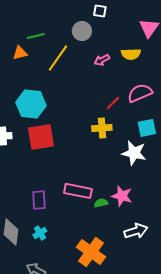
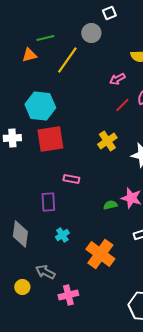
white square: (100, 11) -> (109, 13), turned -32
pink arrow: (102, 60) -> (117, 79), moved
yellow cross: (102, 128) -> (107, 141), moved, turned -30
pink rectangle: (78, 191) -> (71, 179), moved, size x0.6
cyan cross: (40, 233) -> (62, 235), moved

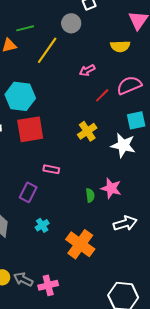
pink arrow: (117, 79) -> (87, 70), moved
purple rectangle: (48, 202) -> (28, 192), turned 30
green semicircle: (110, 205) -> (90, 195), turned 96
gray arrow: (45, 272) -> (23, 279), moved

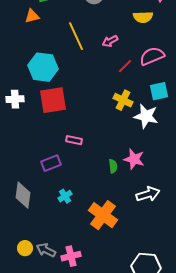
yellow line: (47, 50) -> (76, 36), moved, turned -60
yellow cross: (87, 131) -> (123, 100), moved, turned -30
purple rectangle: (28, 192) -> (51, 163), turned 42

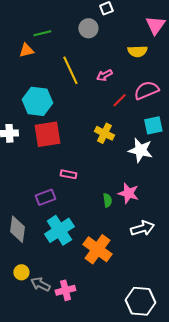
yellow cross: (123, 100) -> (104, 133), moved
cyan cross: (65, 196) -> (59, 230), size x2.0
yellow circle: (25, 248) -> (21, 272), moved

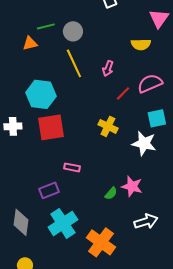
gray circle: (88, 28) -> (73, 31), moved
pink arrow: (104, 75) -> (108, 68), turned -42
green semicircle: (107, 200) -> (111, 193), turned 48

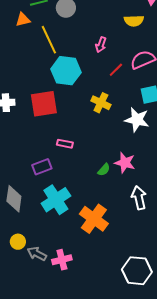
yellow line: (74, 63) -> (49, 40), moved
cyan hexagon: (41, 94) -> (66, 71), moved
white arrow: (146, 221) -> (139, 198), turned -85

